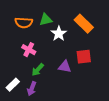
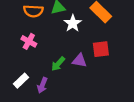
pink cross: (29, 50) -> (29, 41), moved
green arrow: (38, 70) -> (58, 64), moved

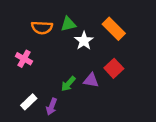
pink cross: (29, 41) -> (24, 59), moved
red square: (101, 49) -> (114, 68), turned -36

